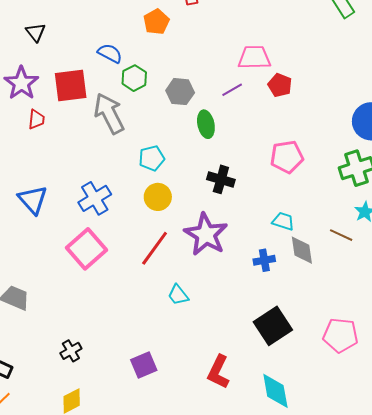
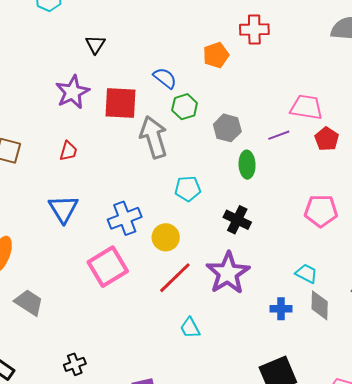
red trapezoid: (36, 119) -> (68, 151), moved
black cross: (221, 179) -> (237, 220), moved
yellow circle: (158, 197) -> (166, 237), moved

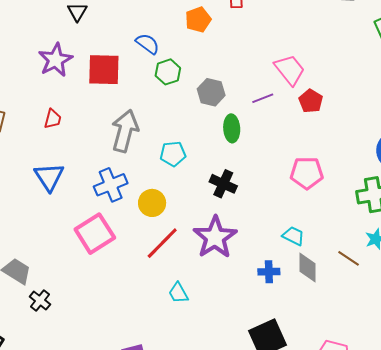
pink trapezoid: (306, 107) -> (290, 70), turned 44
gray arrow: (154, 137) -> (125, 131), moved, turned 33
black cross: (75, 364) -> (40, 301), moved, turned -30

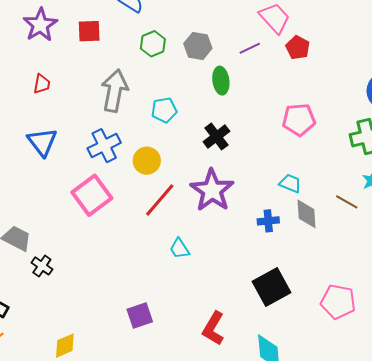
red square: (104, 70) -> (89, 31), size x0.7
green hexagon: (168, 72) -> (153, 44), moved
black cross: (223, 184) -> (216, 136), turned 32

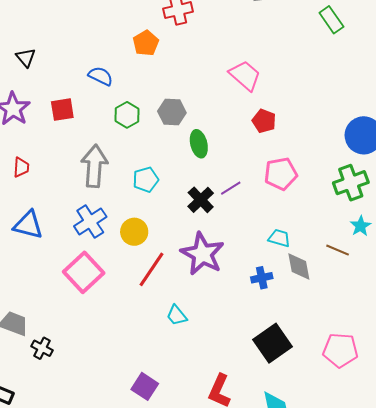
purple line: (250, 48) -> (231, 188), moved
red pentagon: (298, 48) -> (264, 121), moved
blue triangle: (42, 142) -> (28, 225), turned -32
purple square: (140, 316) -> (145, 386), turned -32

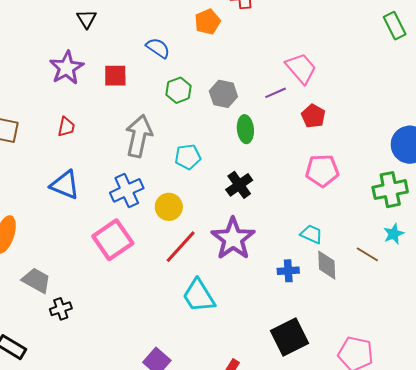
purple line: (231, 188) -> (276, 93), moved
cyan trapezoid: (177, 315) -> (199, 296), size x1.6
black cross: (42, 348) -> (61, 309), turned 35

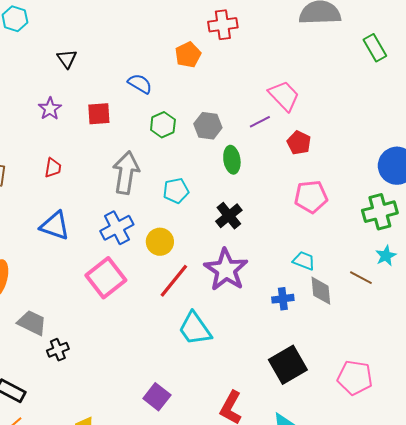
purple star: (67, 68) -> (50, 109), size x0.7

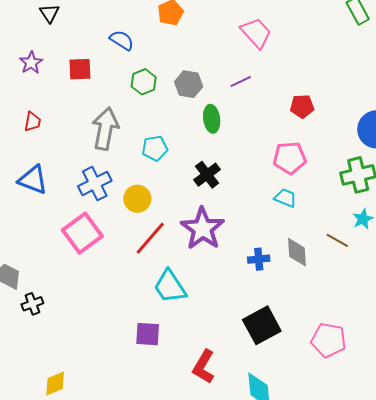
pink trapezoid: (284, 96) -> (256, 33), moved
red pentagon: (299, 143) -> (302, 106), moved, turned -30
cyan trapezoid: (304, 261) -> (285, 198), moved
purple square: (157, 397) -> (148, 334), moved, turned -36

